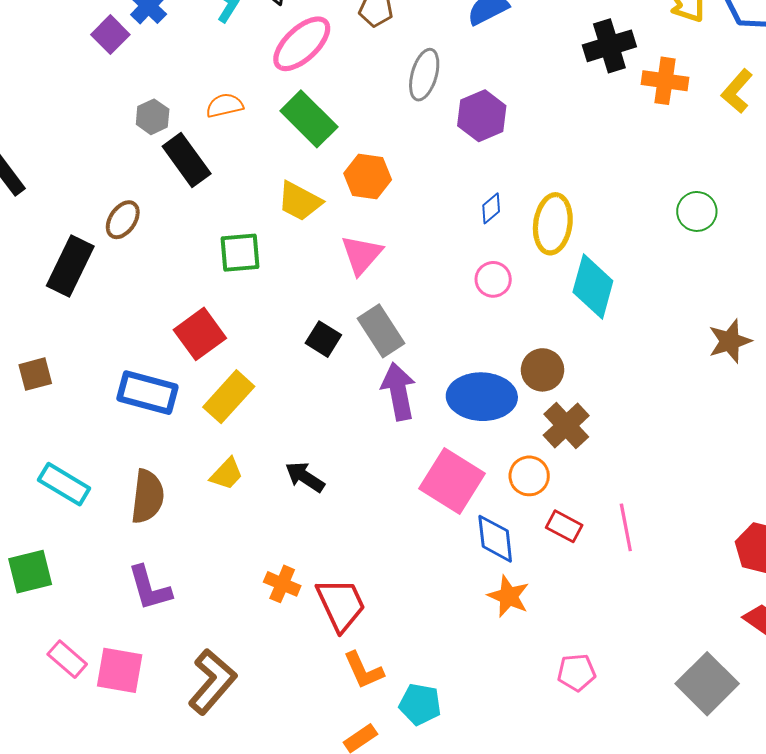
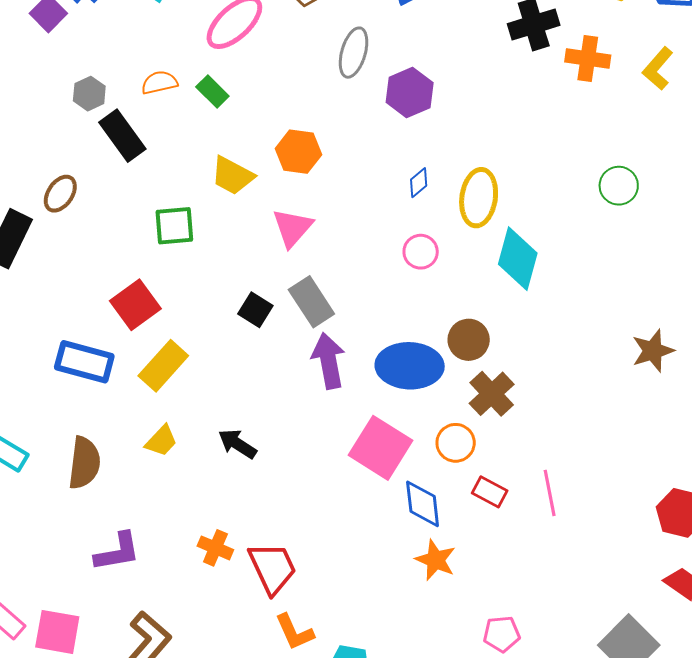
green rectangle: (309, 119) -> (212, 92), moved, size x0.6
brown star: (730, 341) -> (653, 351), moved
purple L-shape: (149, 588) -> (117, 552), moved, turned -84

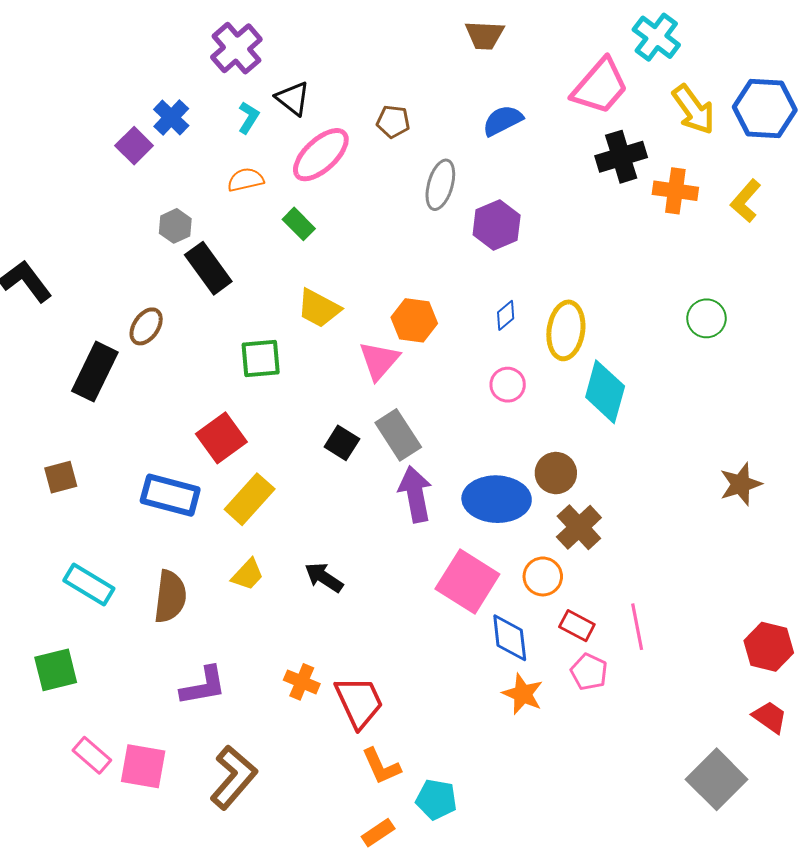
orange semicircle: (159, 83) -> (246, 180), moved
orange hexagon: (298, 152) -> (414, 320), moved
pink pentagon: (502, 634) -> (589, 672), moved, turned 30

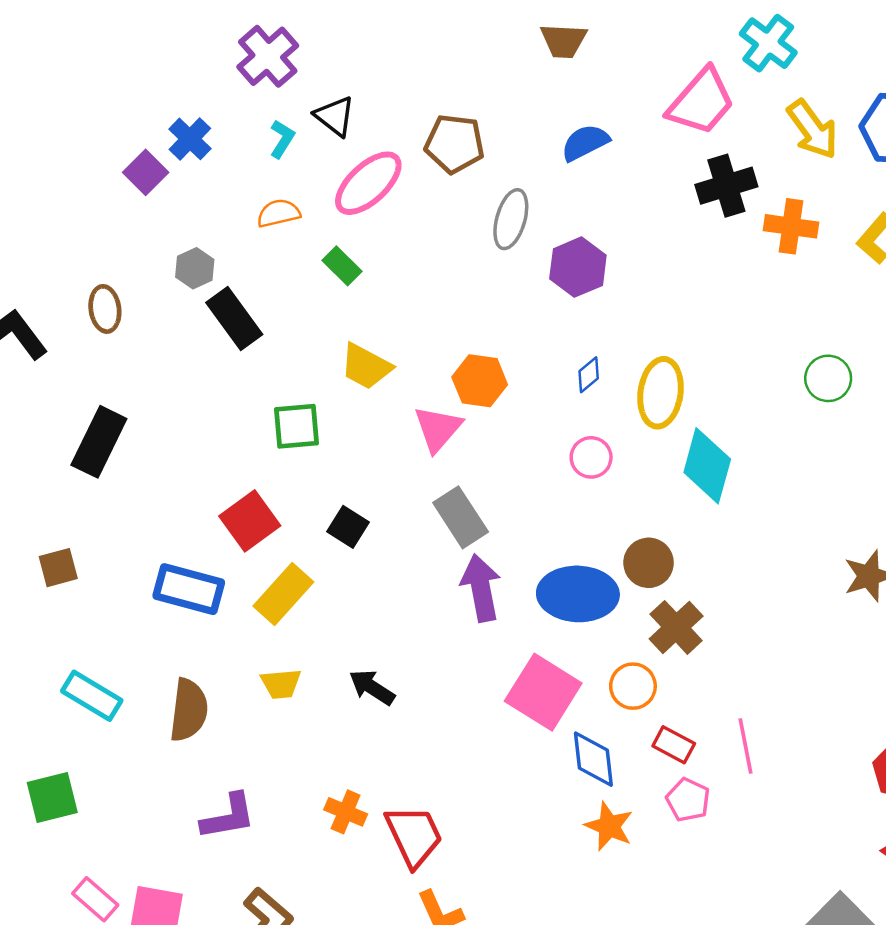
brown pentagon: (393, 122) -> (455, 144), size x1.5
brown ellipse: (146, 326) -> (105, 309), moved, turned -42
black square: (342, 443) -> (348, 527), moved
yellow trapezoid: (248, 574) -> (281, 684), turned 42

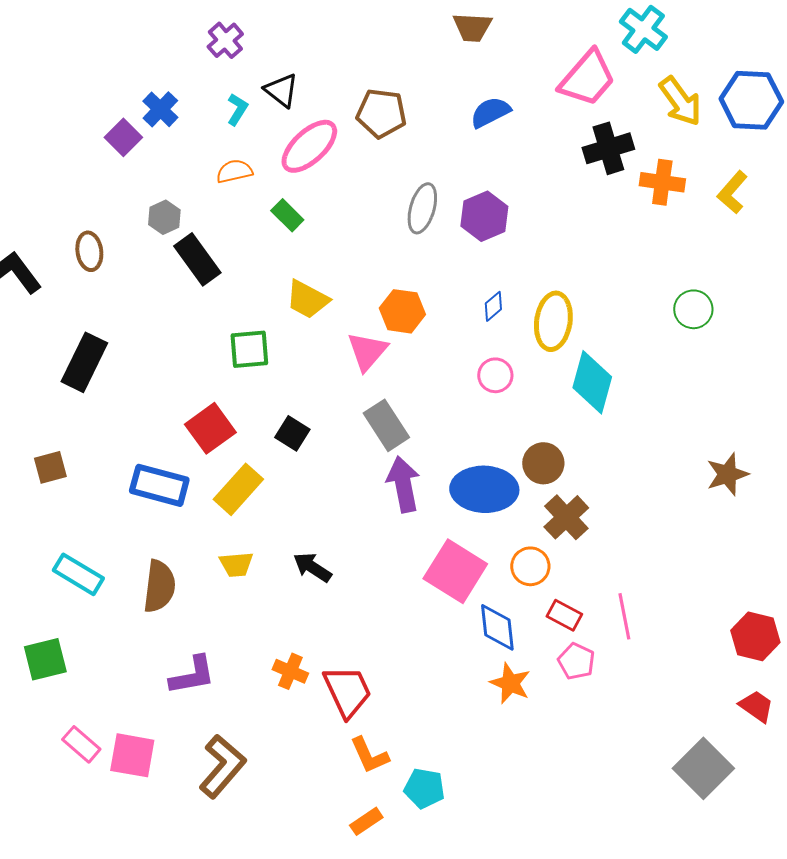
purple cross: (268, 56) -> (225, 40), size x0.7
gray ellipse: (511, 219) -> (422, 208), moved

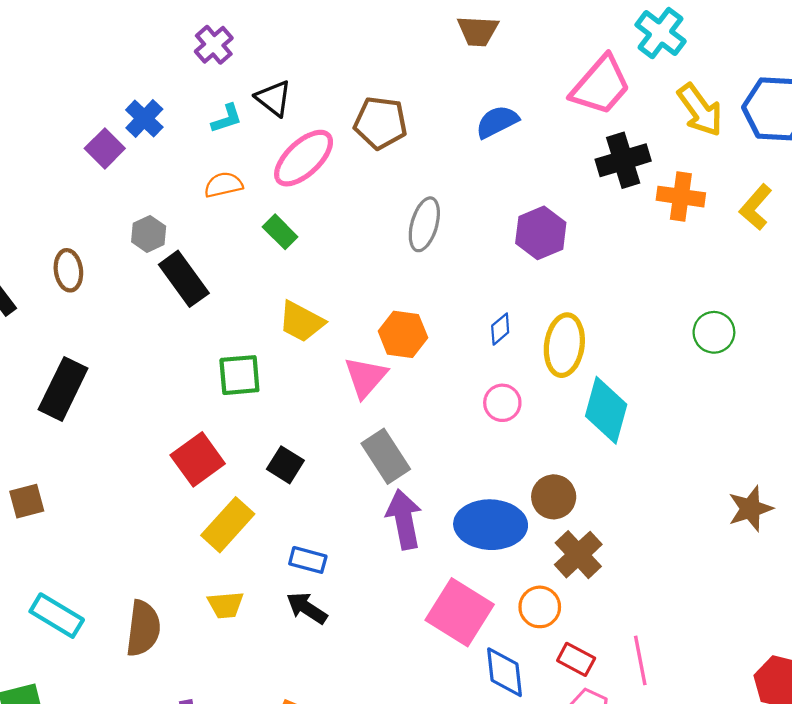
cyan L-shape: (237, 109) -> (227, 119), turned 40
purple hexagon: (484, 216) -> (541, 233), moved
blue rectangle: (159, 485) -> (308, 560), moved, size x0.6

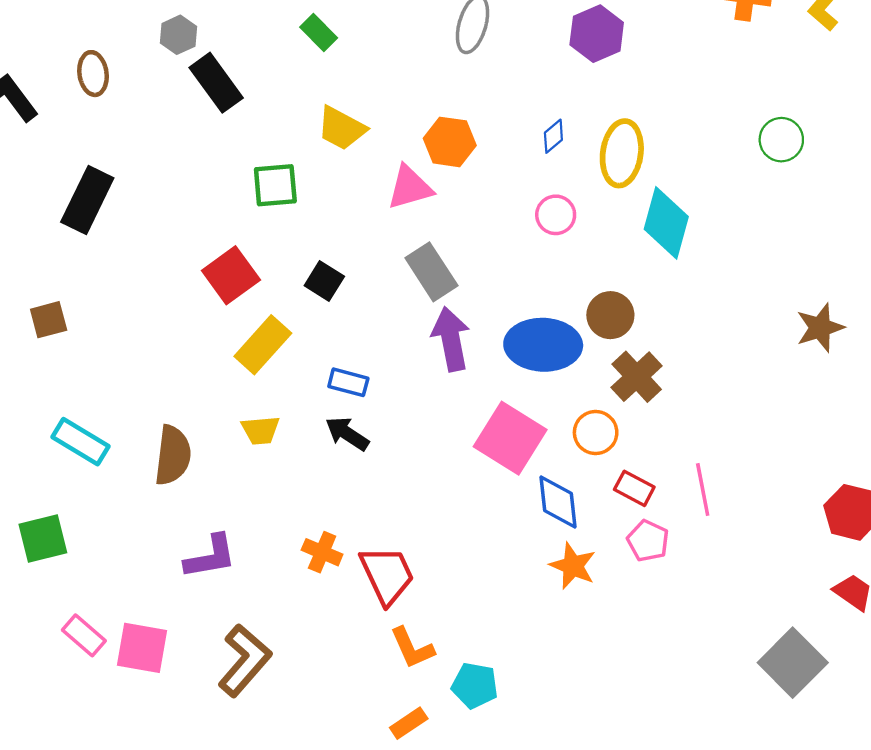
pink triangle: (366, 377) -> (410, 187), turned 33

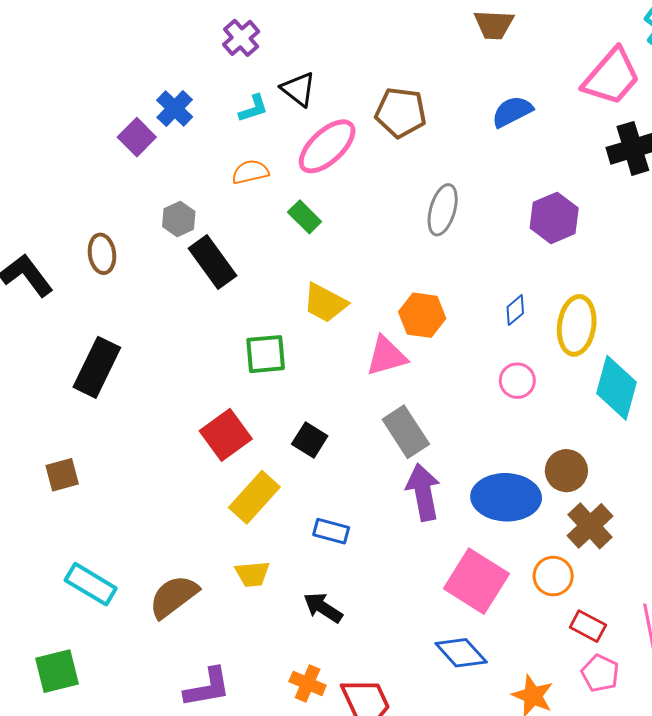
black arrow: (347, 434) -> (323, 608), moved
brown semicircle: (173, 455) -> (174, 596), turned -134
blue diamond: (558, 502) -> (461, 653), moved, turned -36

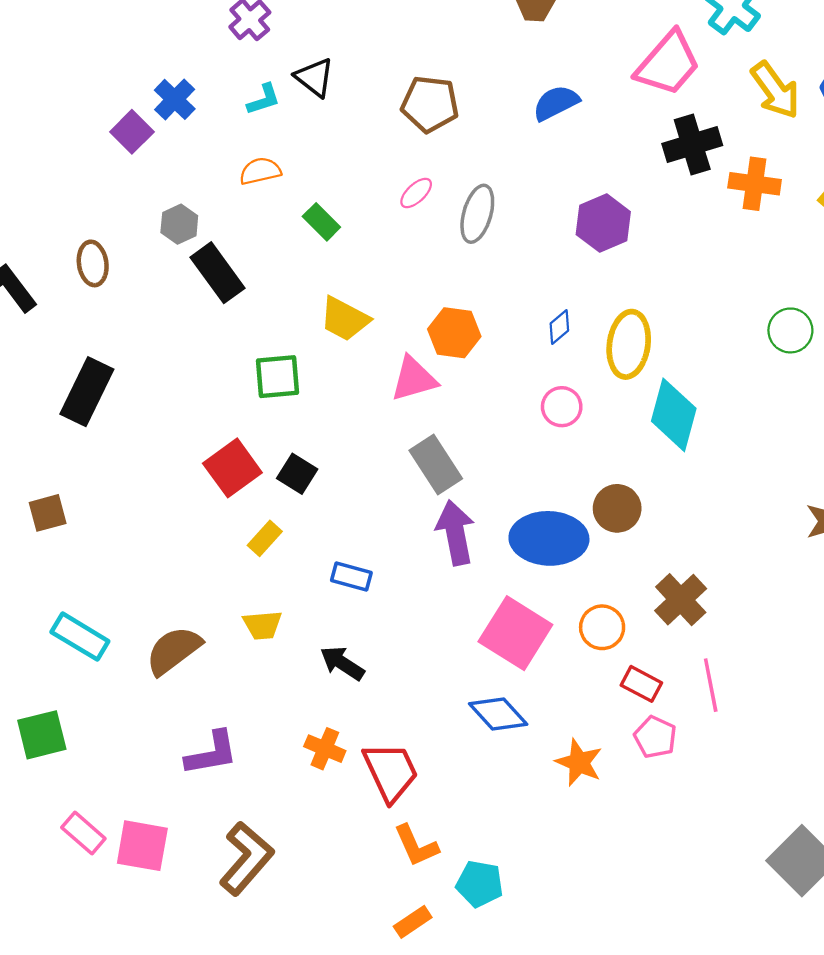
pink ellipse: (327, 146) -> (416, 193), moved, size x0.5
black square: (310, 440) -> (297, 474), moved
yellow rectangle: (254, 497) -> (265, 538), size x0.6
brown cross: (590, 526) -> (681, 600), moved

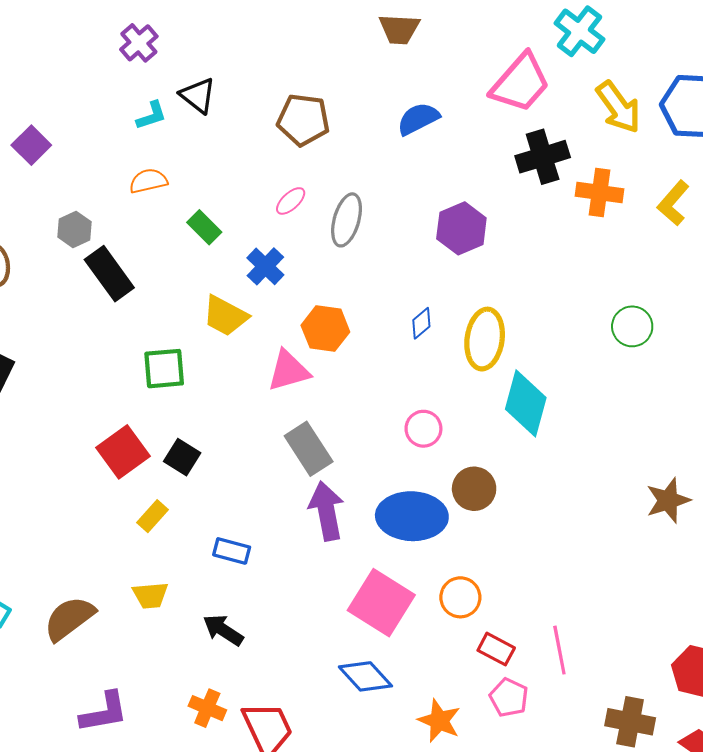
blue cross: (175, 99) -> (265, 266), moved
pink circle: (562, 407) -> (423, 429), moved
brown cross: (681, 600) -> (630, 722), moved, turned -36

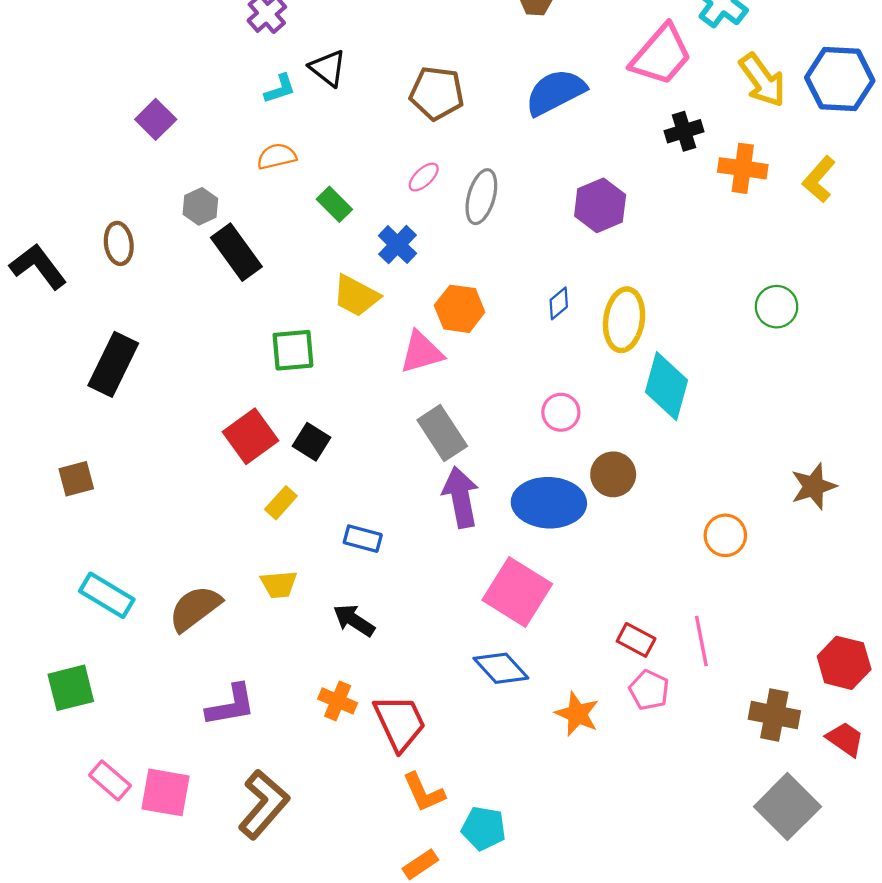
blue semicircle: (418, 119) -> (555, 92), size x1.4
black cross: (543, 157) -> (684, 131), size x0.7
orange circle: (460, 597) -> (725, 535), moved

